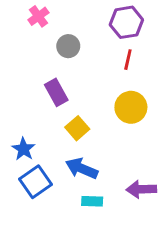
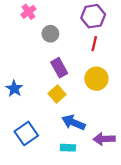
purple rectangle: (56, 92) -> (59, 68), moved
blue star: (24, 149) -> (14, 89), moved
blue arrow: (82, 168) -> (73, 123), moved

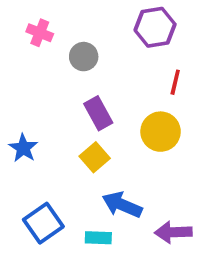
pink cross: (28, 12) -> (40, 33), moved, turned -32
red line: (94, 44) -> (175, 82), moved
cyan rectangle: (68, 148) -> (98, 238), moved

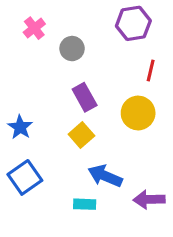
pink cross: (40, 33) -> (34, 28), turned 30
blue square: (43, 223) -> (25, 177), moved

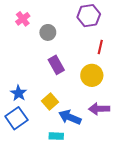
blue star: (20, 127) -> (19, 93), moved
yellow square: (81, 135) -> (50, 101), moved
purple arrow: (149, 199) -> (99, 109), moved

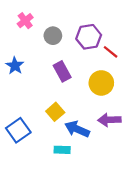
purple hexagon: (89, 16) -> (89, 37), moved
red line: (100, 47) -> (111, 52), turned -64
blue star: (19, 93) -> (15, 66), moved

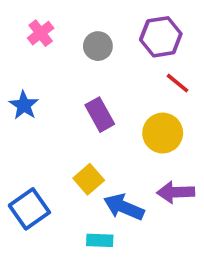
gray circle: (53, 36) -> (98, 46), moved
purple hexagon: (89, 37) -> (161, 37), moved

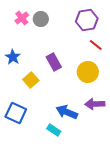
gray circle: (98, 46) -> (41, 19), moved
yellow square: (89, 179) -> (31, 80), moved
blue square: (29, 209) -> (16, 113), turned -30
cyan rectangle: (100, 240) -> (54, 130), turned 32

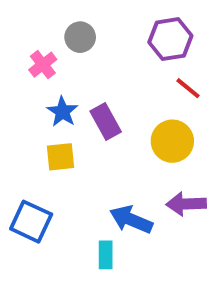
pink cross: (22, 18) -> (43, 65), moved
blue star: (13, 57) -> (62, 112), moved
yellow square: (31, 80) -> (60, 157), turned 35
cyan rectangle: (54, 130) -> (106, 255), turned 56

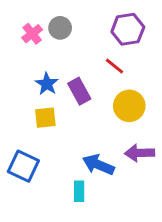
pink cross: (43, 65) -> (32, 34), moved
red line: (188, 88) -> (115, 66), moved

